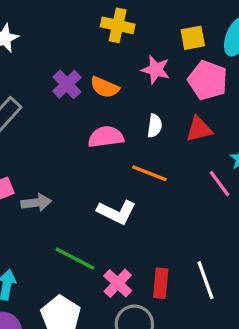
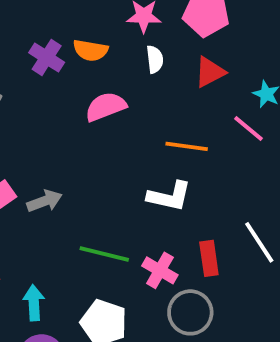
white semicircle: (155, 126) -> (155, 59), moved
orange line: (149, 173) -> (187, 146), moved
white L-shape: (117, 212) -> (169, 196), moved

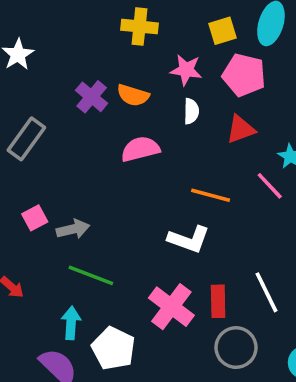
green line: (104, 254) -> (91, 275), moved
pink cross: (160, 270) -> (171, 307), size x1.4
cyan arrow: (34, 303) -> (71, 323), moved
gray circle: (190, 312) -> (236, 348), moved

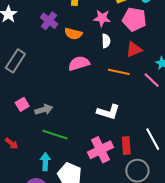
purple cross: (92, 97) -> (49, 21), moved
orange line: (211, 195) -> (119, 72), moved
pink cross: (171, 307) -> (100, 150), turned 30

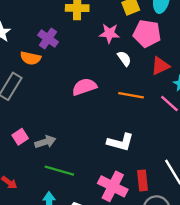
orange semicircle: (73, 34) -> (31, 58), moved
white semicircle: (106, 41) -> (124, 59), moved, turned -32
red triangle: (134, 49) -> (160, 66), moved
pink cross: (100, 150) -> (113, 186), turned -35

